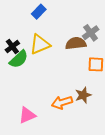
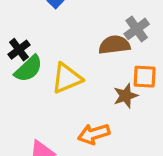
yellow triangle: (40, 44) -> (67, 78), moved
brown star: (83, 95) -> (126, 96), moved

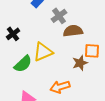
gray cross: (137, 29) -> (59, 16), moved
green semicircle: (29, 69) -> (23, 64), moved

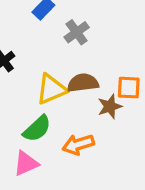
brown semicircle: (73, 31) -> (83, 83), moved
green semicircle: (23, 64) -> (37, 129), moved

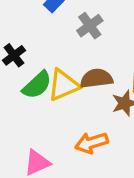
green semicircle: (37, 129) -> (37, 85), moved

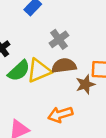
gray cross: (90, 26) -> (59, 39), moved

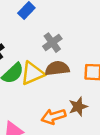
brown star: (85, 84) -> (78, 107), moved

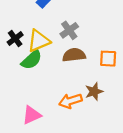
yellow triangle: (33, 73) -> (39, 41), moved

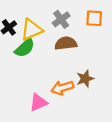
orange square: (108, 59) -> (94, 18), moved
pink triangle: (32, 115) -> (38, 103), moved

